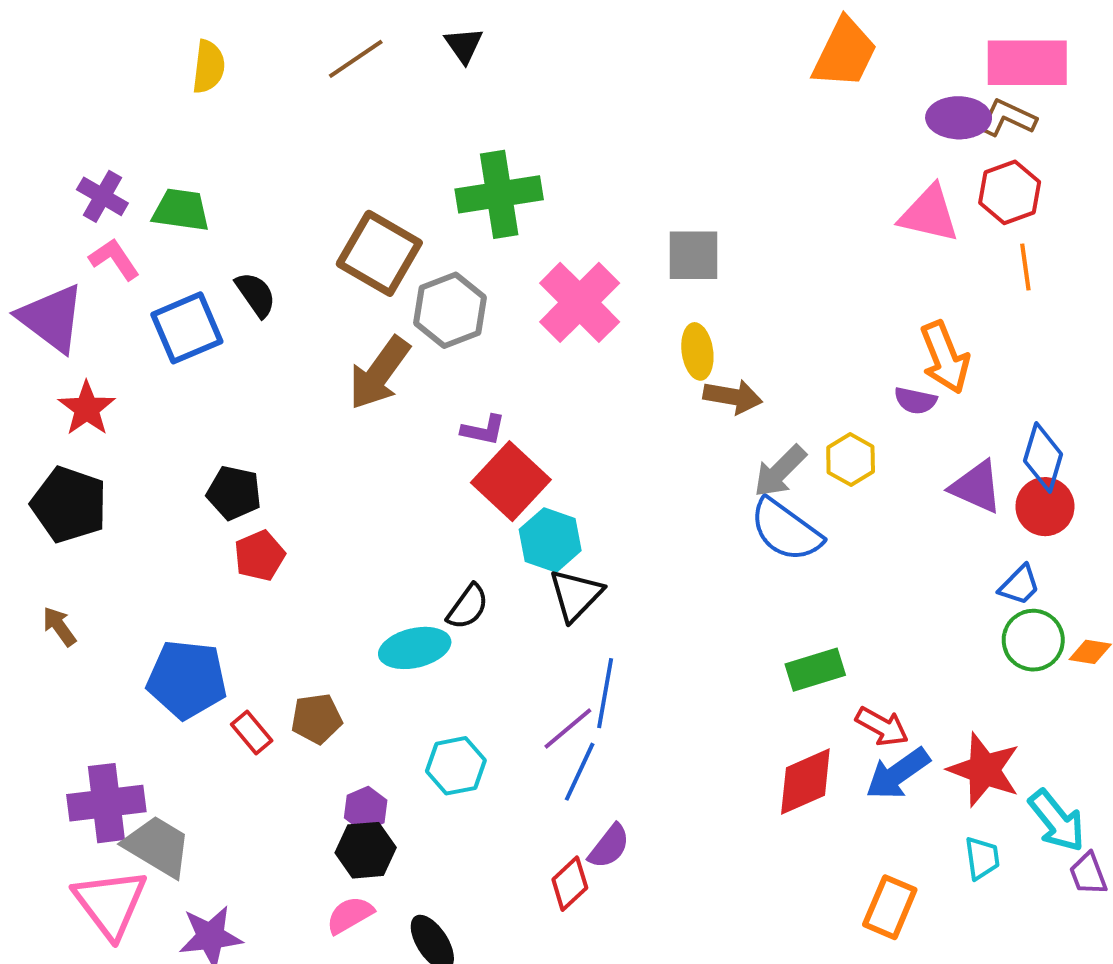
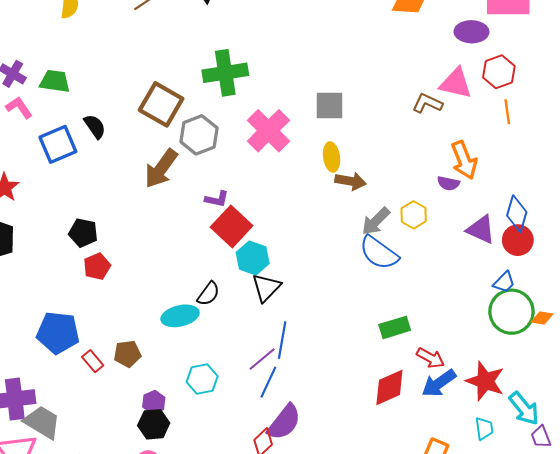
brown L-shape: (1008, 118) -> (427, 103), moved
green circle: (1033, 640) -> (511, 312), size x1.4
purple semicircle: (609, 846) -> (284, 422), size x1.5

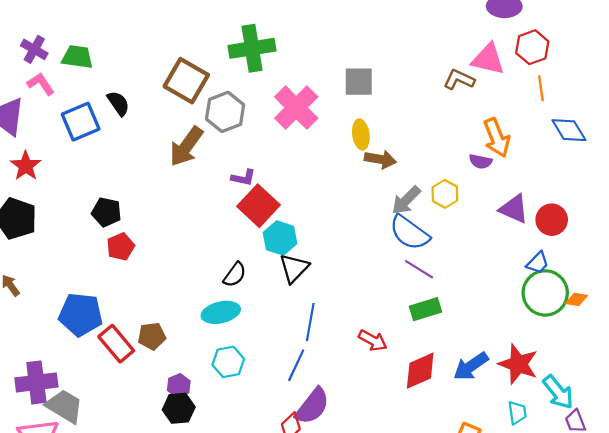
blue diamond: (517, 214) -> (569, 130), moved, turned -48
cyan ellipse: (180, 316) -> (221, 312), moved
red arrow: (430, 358) -> (373, 340), moved
purple line: (262, 359) -> (419, 269), moved, turned 72
red rectangle: (93, 361) -> (116, 344), size x1.6

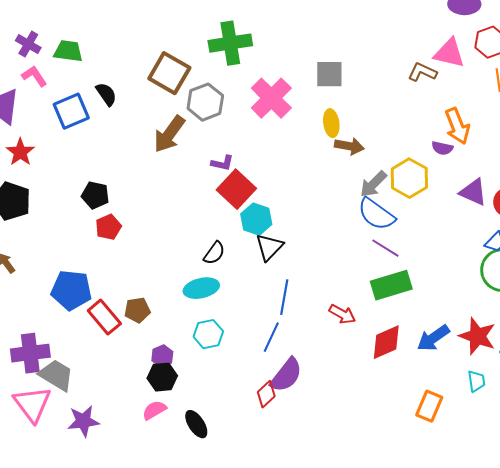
yellow hexagon: (445, 194) -> (409, 178), size x1.5
green rectangle: (426, 309) -> (391, 285), size x1.4

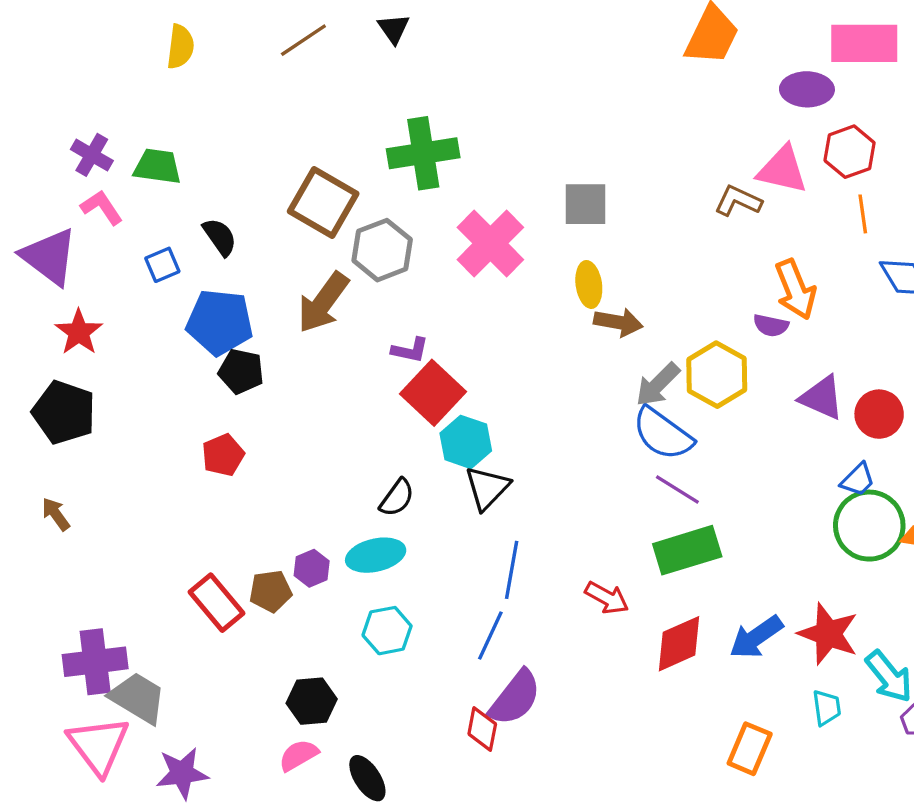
blue square: (71, 111) -> (162, 265), size x0.6
black pentagon: (95, 195) -> (241, 371), moved
blue pentagon: (71, 290) -> (220, 322), moved
purple hexagon: (162, 356) -> (312, 568), moved
red diamond: (266, 394) -> (482, 729), turned -36

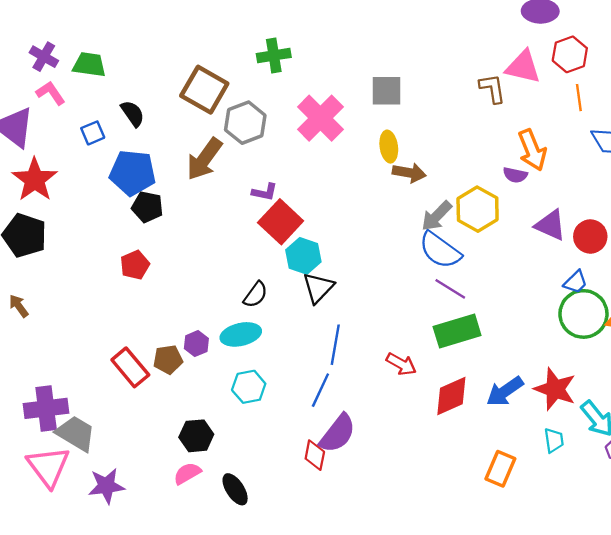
green cross: (423, 153) -> (274, 55), size x0.7
brown L-shape: (738, 201) -> (492, 88), turned 56
red star: (79, 332) -> (35, 180), size x1.4

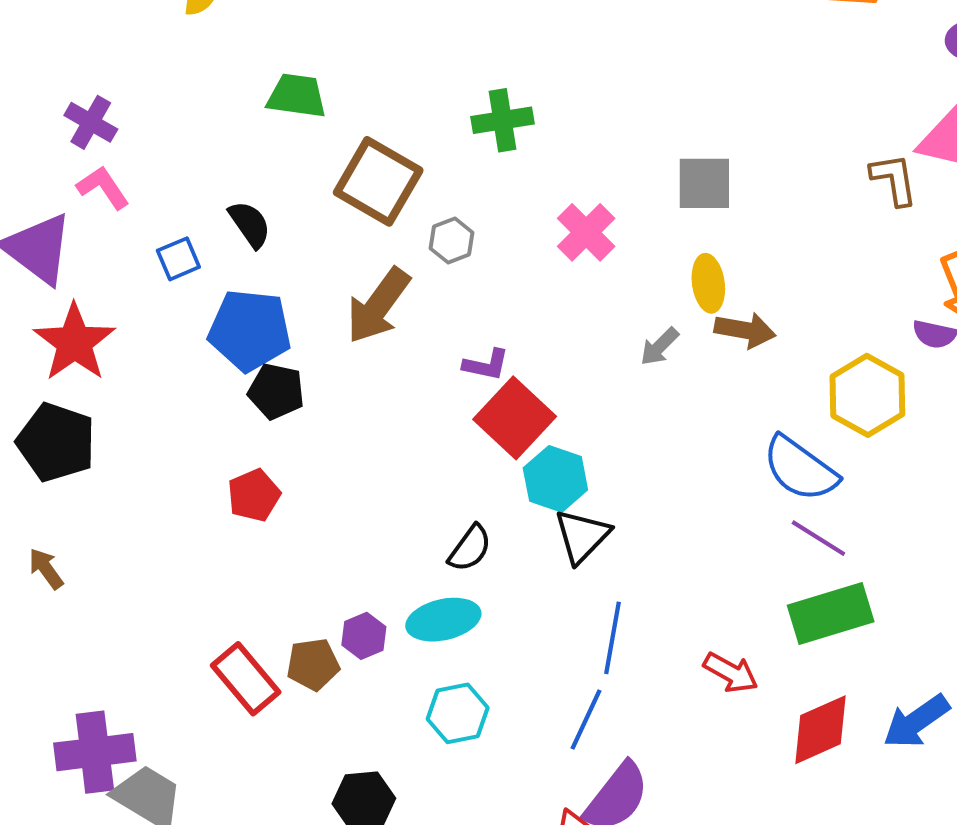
green trapezoid: (89, 65) -> (297, 96), moved
pink cross: (320, 118) -> (586, 232), size x0.7
gray hexagon: (245, 123) -> (452, 240), size x0.6
gray arrow: (437, 216) -> (659, 346), moved, size x0.7

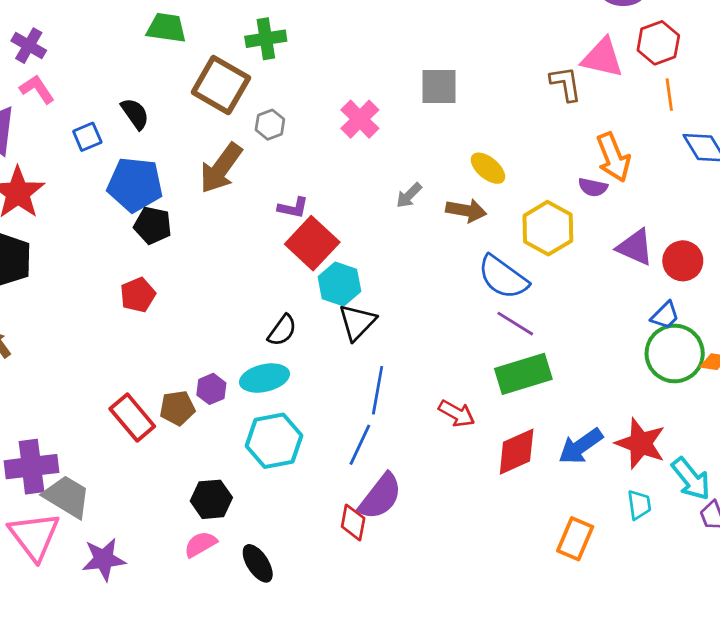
green cross: (502, 120) -> (266, 39), moved
yellow ellipse: (708, 283) -> (488, 168), moved, turned -42
brown arrow: (745, 330) -> (466, 210), moved
cyan hexagon: (458, 713) -> (274, 441), size x1.4

